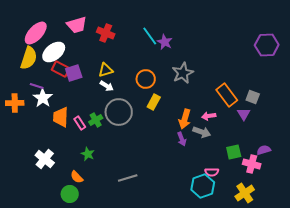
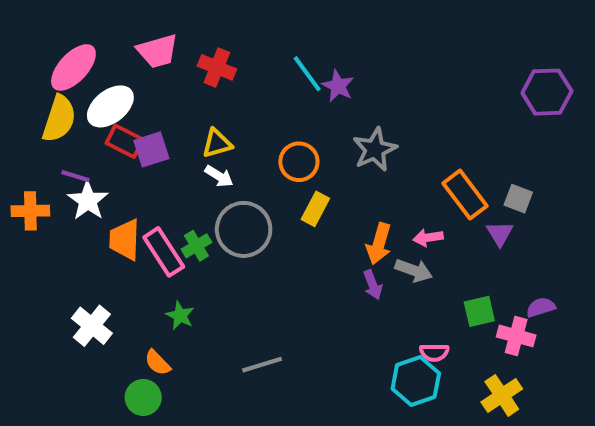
pink rectangle: (80, 123) -> (164, 252), size x1.6

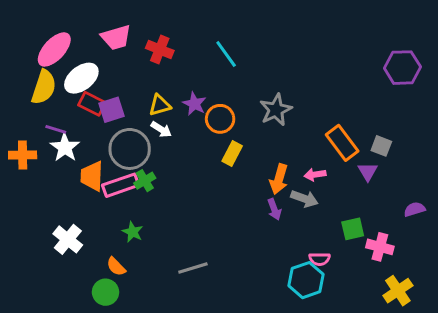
purple star: (338, 86) -> (194, 104), moved
gray circle: (244, 229) -> (130, 149), moved
pink rectangle: (164, 252) -> (121, 185), turned -76
purple semicircle: (541, 307) -> (414, 209), moved
yellow cross: (502, 395) -> (398, 291), moved

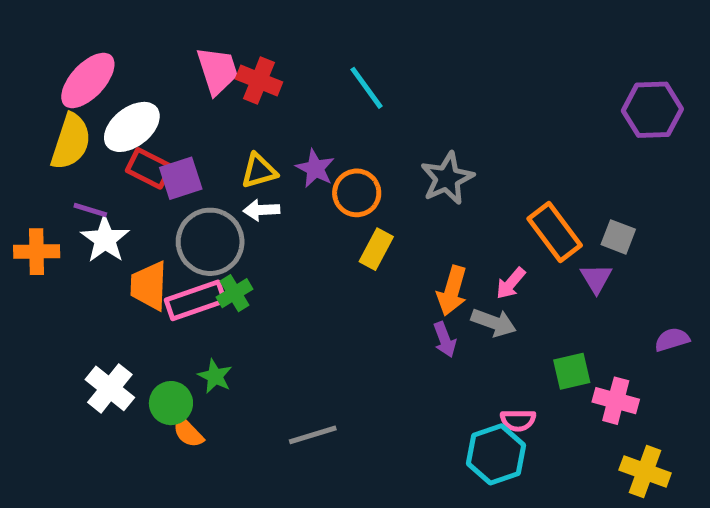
pink trapezoid: (116, 37) -> (217, 71), moved, turned -92
white arrow: (161, 129) -> (261, 210), turned 145
pink arrow: (315, 175) -> (511, 283), turned -40
yellow cross: (398, 291) -> (645, 472), turned -36
green circle: (106, 292) -> (171, 403), moved

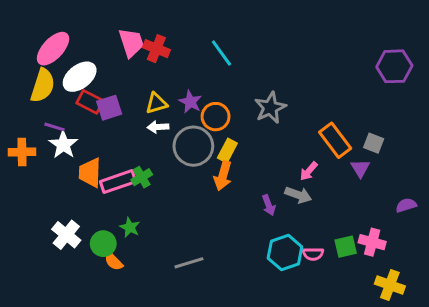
gray circle: (210, 242) -> (193, 146), moved
orange arrow: (452, 291) -> (223, 176), moved
green square: (572, 371) -> (346, 247), moved
cyan hexagon: (496, 454) -> (285, 252), moved

